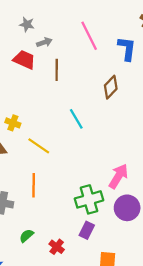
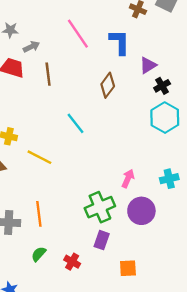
pink arrow: (118, 176) -> (128, 179), size x0.7
orange line: (34, 185) -> (39, 214), moved

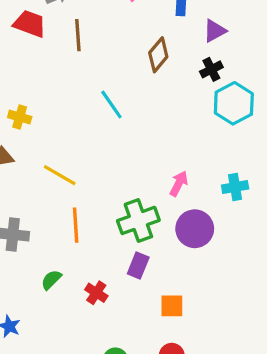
black cross: (162, 86) -> (211, 69), moved
yellow line: (39, 157) -> (60, 175), moved
orange line: (39, 214) -> (76, 225), moved

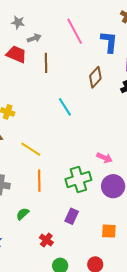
pink arrow: (179, 184) -> (104, 158), turned 84
purple rectangle: (138, 266) -> (72, 216), moved
red cross: (96, 293) -> (46, 240), moved
orange square: (172, 306) -> (109, 231), moved

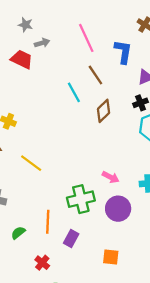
brown line: (46, 63) -> (95, 75), moved, turned -36
brown diamond: (95, 77) -> (104, 111), moved
cyan line: (65, 107) -> (74, 92), moved
orange line: (39, 181) -> (48, 222), moved

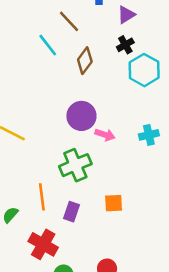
purple circle: (118, 209) -> (81, 116), moved
orange square: (111, 257) -> (114, 203), moved
red cross: (42, 263) -> (43, 244), size x1.6

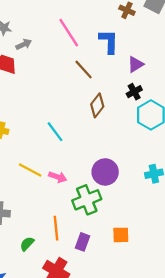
cyan line: (48, 45) -> (55, 132), moved
purple circle: (81, 116) -> (105, 172), moved
pink arrow: (105, 135) -> (58, 177), moved

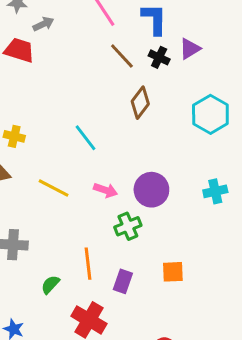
black cross: (134, 92) -> (159, 57), moved, turned -35
pink arrow: (58, 177) -> (106, 190), moved
green cross: (87, 200) -> (128, 226), size x0.7

